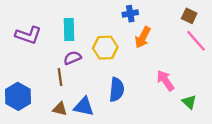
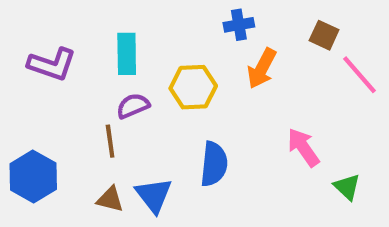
brown square: (189, 16) -> (324, 35), moved
blue triangle: (84, 107) -> (154, 195), turned 40

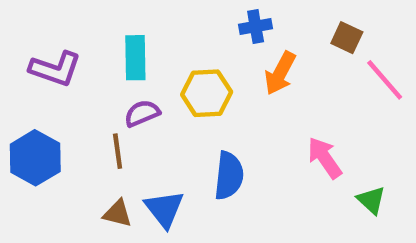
blue hexagon: (33, 176) -> (35, 158), moved

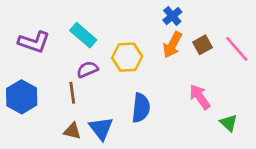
blue cross: (256, 26) -> (172, 16), moved, turned -30
brown square: (347, 38) -> (203, 45), moved, turned 36
cyan rectangle: (135, 58) -> (83, 35), turned -48

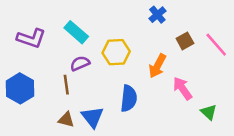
orange arrow: (172, 45) -> (157, 66), moved

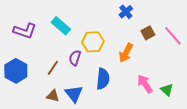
purple semicircle: (80, 63) -> (75, 58), moved, turned -49
brown line: (66, 85) -> (53, 68), turned 42
pink arrow: (182, 88) -> (145, 84), moved

